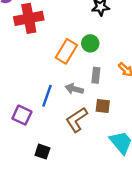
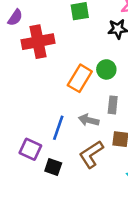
black square: (42, 152) -> (53, 167), moved

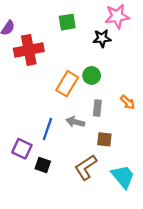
brown L-shape: (91, 154) -> (86, 167), moved

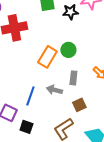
black star: (102, 38) -> (70, 12), moved
brown square: (104, 139) -> (79, 105), turned -32

